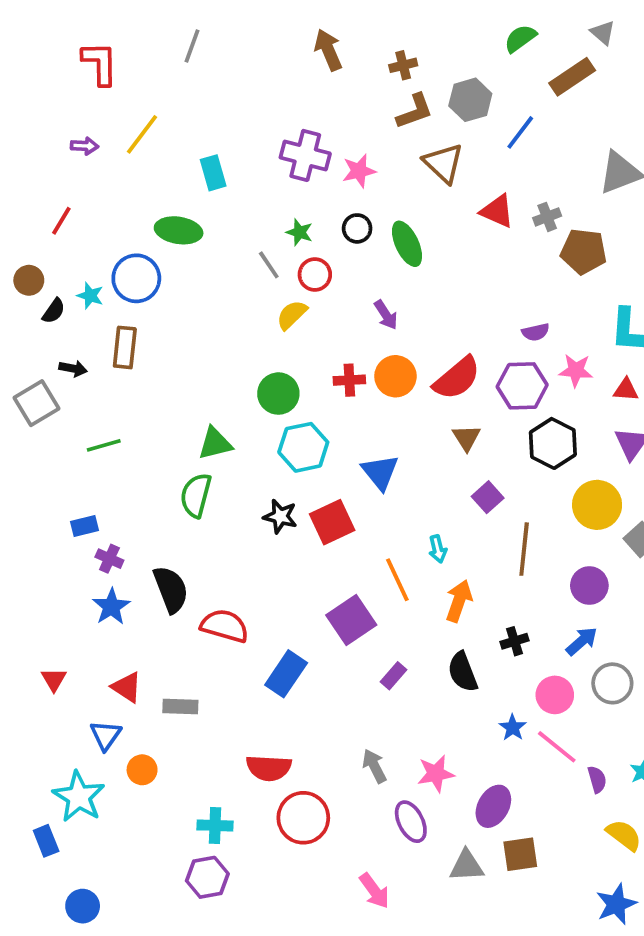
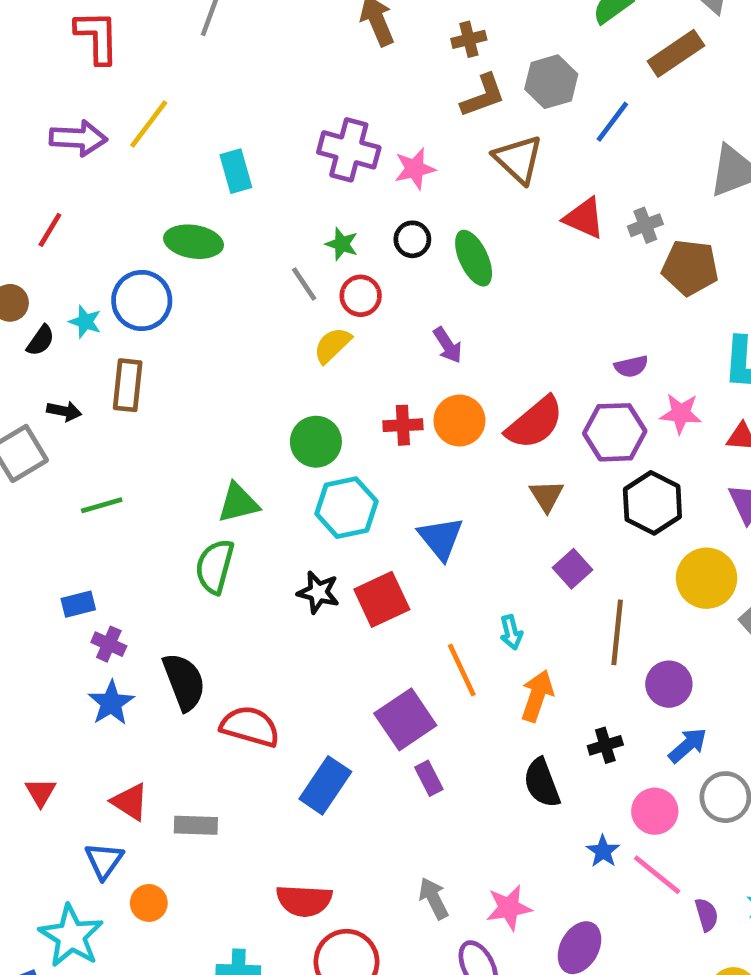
purple arrow: (84, 146) -> (78, 138), size x1.6
purple circle: (589, 586) -> (669, 684), moved
purple rectangle: (394, 676) -> (429, 778), moved, turned -68

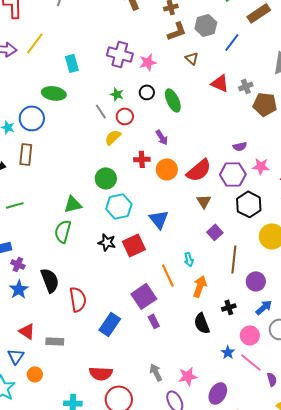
brown triangle: (518, 159) -> (192, 58), size x0.6
red cross: (403, 425) -> (142, 159), moved
red semicircle: (250, 726) -> (78, 299), turned 65

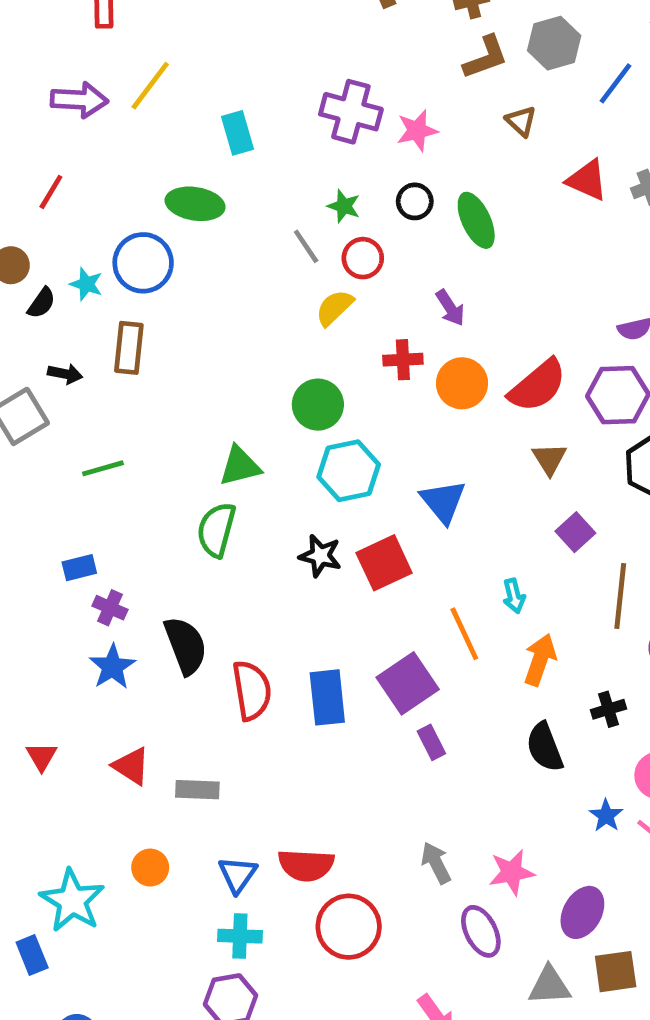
blue rectangle: (110, 324) -> (327, 697), moved, turned -40
blue triangle: (16, 356) -> (238, 875), moved

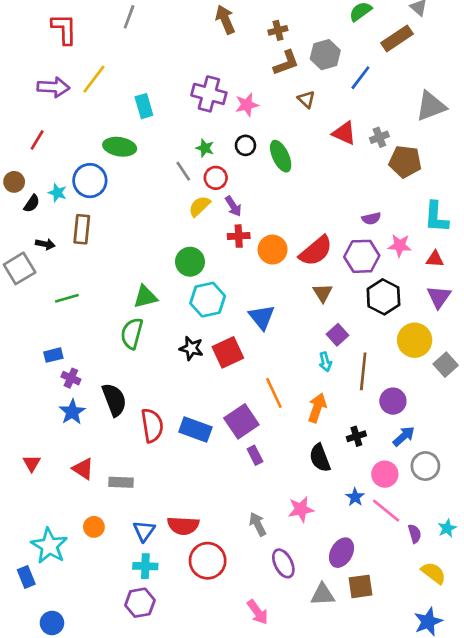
purple arrow: (450, 308) -> (233, 206), moved
cyan arrow: (514, 596) -> (325, 362), moved
blue rectangle: (327, 697) -> (195, 429), turned -64
pink star: (512, 872) -> (301, 509), moved

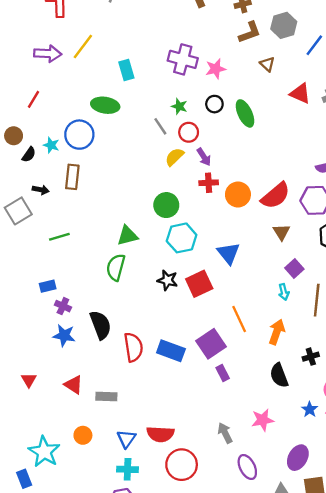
blue star: (72, 412) -> (64, 335), turned -30

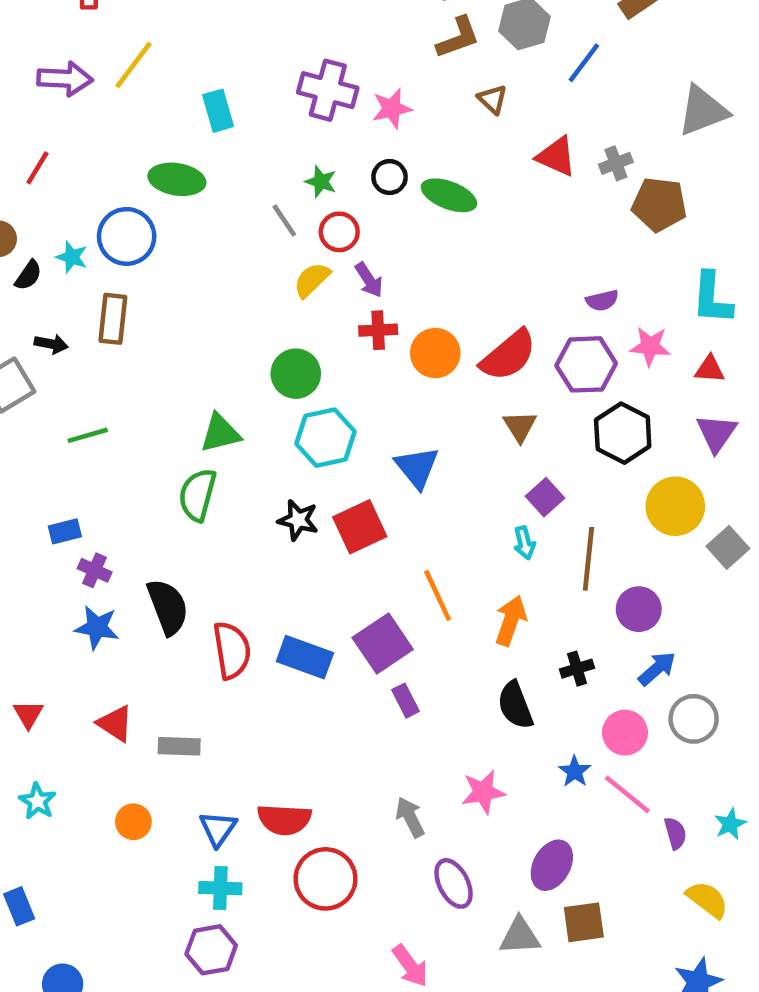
green ellipse: (245, 113) -> (449, 195), turned -44
cyan star: (44, 452) -> (37, 801), moved, size x0.6

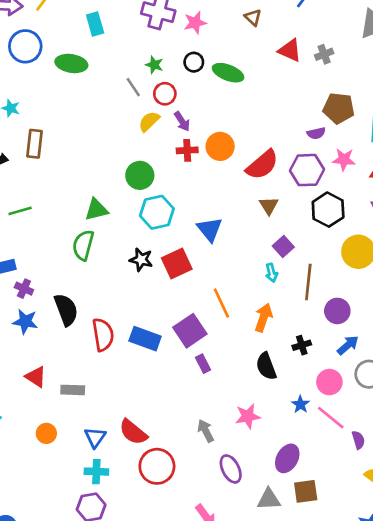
brown pentagon: (659, 204) -> (339, 108), moved
blue circle: (127, 236) -> (25, 46), moved
orange circle: (435, 353) -> (220, 146), moved
red semicircle: (284, 819) -> (133, 432), turned 36

